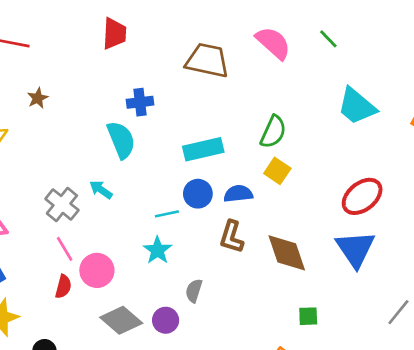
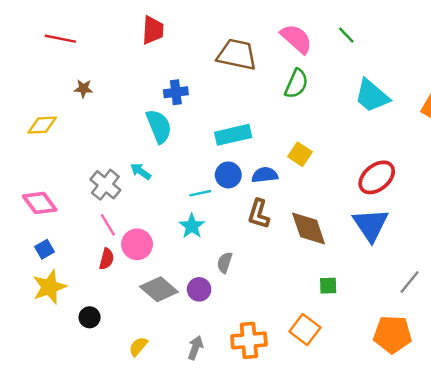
brown star: (38, 98) -> (83, 89), turned 30
green semicircle: (273, 132) -> (296, 84), moved

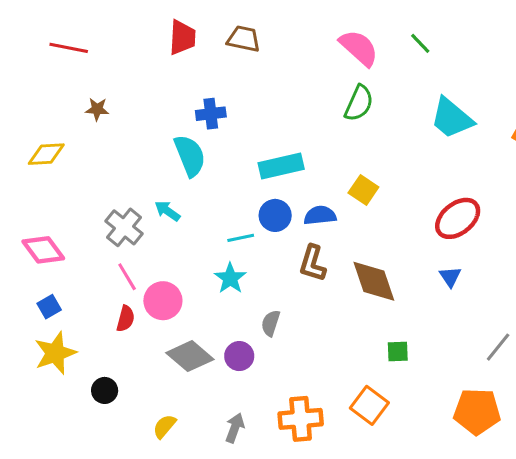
brown trapezoid: (237, 55) -> (244, 39), moved, size x0.7
blue triangle: (371, 225) -> (450, 277), size x0.5

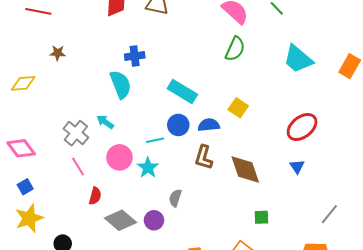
cyan rectangle: (281, 166) -> (182, 91), turned 44
pink circle: (163, 301) -> (119, 157), moved
red semicircle: (126, 319) -> (95, 196), moved

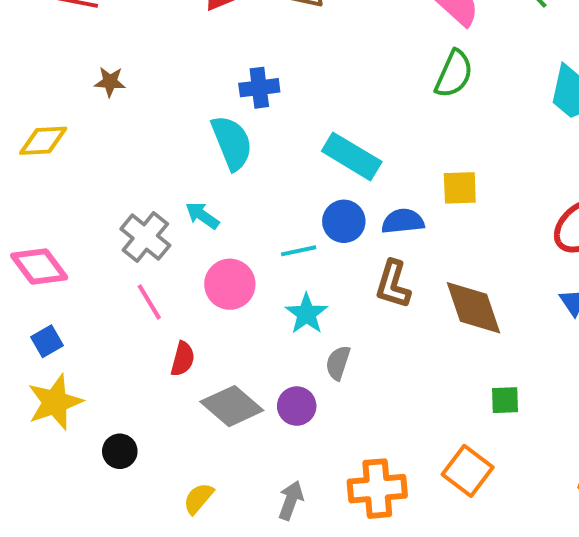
yellow square: (238, 108) -> (460, 188), turned -36
cyan star: (148, 168) -> (307, 314), moved

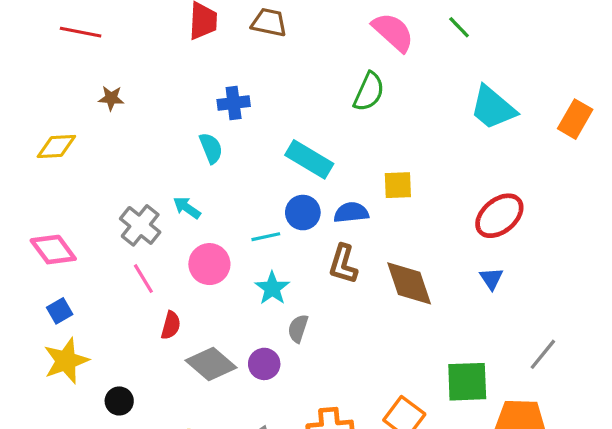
green semicircle: (454, 74) -> (369, 92), moved
cyan semicircle: (232, 143) -> (211, 148), size x0.7
green square: (505, 400) -> (467, 382), moved, size x1.8

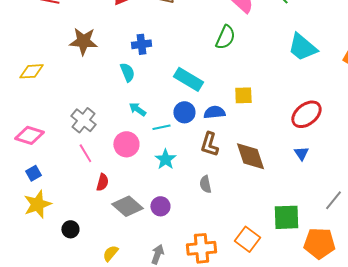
brown star: (111, 98) -> (83, 41), moved, size x1.8
cyan arrow: (187, 208) -> (137, 109), moved
pink diamond: (53, 250) -> (29, 135), turned -36
gray semicircle: (298, 329) -> (205, 184), moved, turned -30

